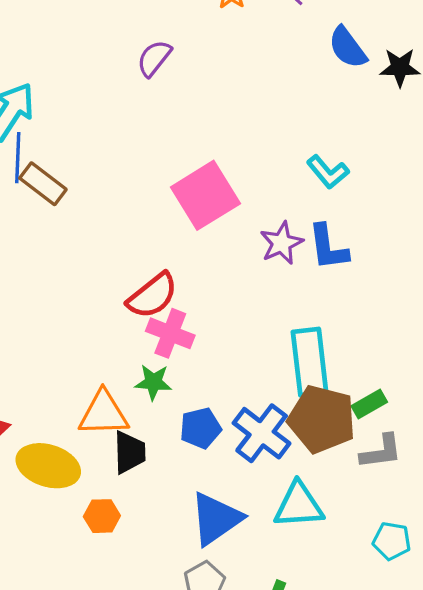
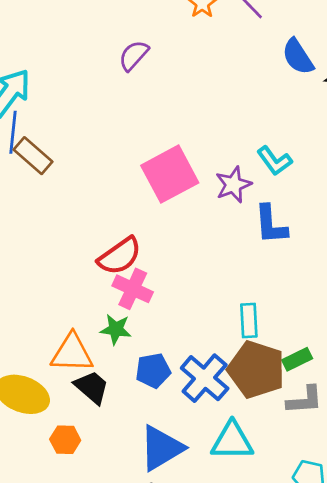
purple star: (281, 243) -> (233, 185), moved
cyan rectangle: (310, 362) -> (249, 321), size x0.6
black trapezoid: (129, 452) -> (92, 387), turned -51

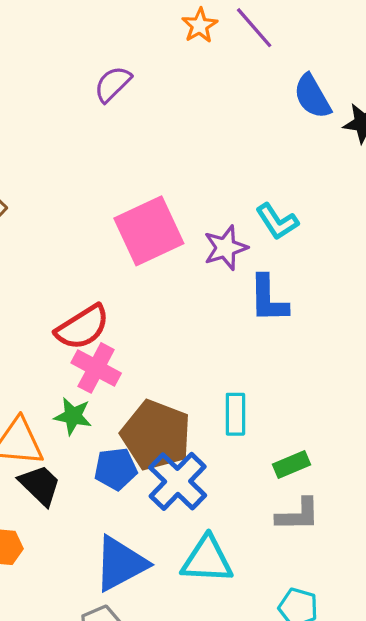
brown pentagon: (256, 369) -> (156, 435), moved

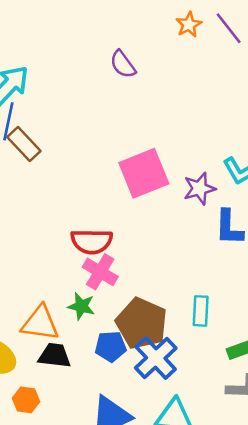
purple semicircle: (113, 84) -> (123, 64), turned -84
red semicircle: (82, 327) -> (92, 241), turned 30
black trapezoid: (40, 485) -> (55, 356), turned -40

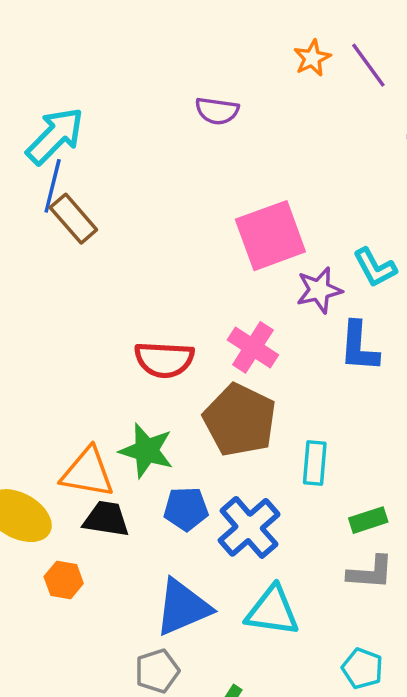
purple semicircle: (123, 64) -> (217, 111), turned -48
pink square: (144, 173) -> (270, 236), moved
pink cross: (100, 272) -> (253, 347), moved
green star: (81, 306) -> (146, 451), size x1.4
brown pentagon: (142, 323) -> (240, 420), moved

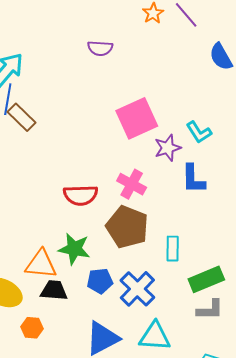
green rectangle: (368, 520) -> (206, 279), size x1.6

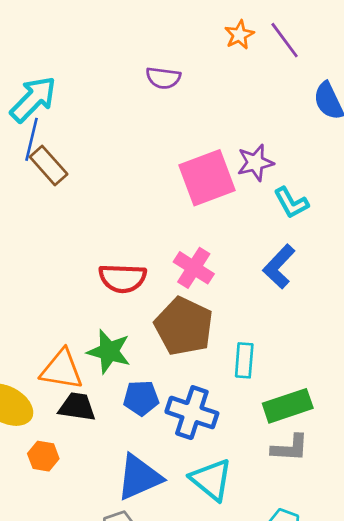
purple star: (168, 148) -> (255, 163), moved
blue L-shape: (193, 179) -> (279, 266), turned 40
blue cross: (137, 289) -> (192, 413), turned -30
cyan triangle: (155, 336) -> (211, 480), turned 32

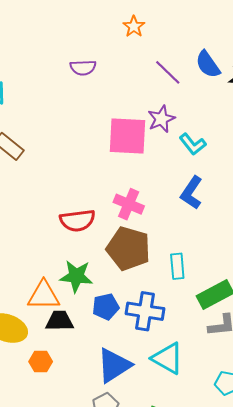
purple line: (285, 40) -> (168, 72), moved
pink square: (207, 178) -> (128, 136), turned 33

